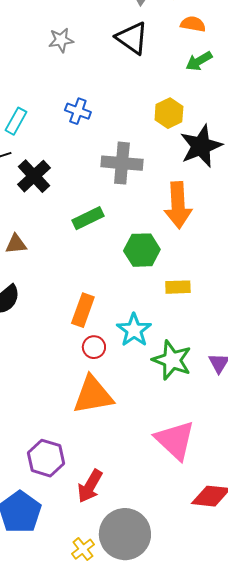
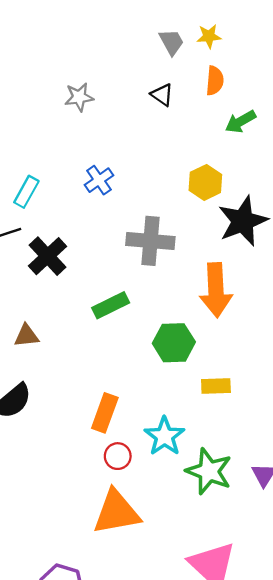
orange semicircle: (193, 24) -> (215, 81), moved, turned 85
black triangle: (132, 38) -> (162, 95), size x0.6
blue cross: (78, 111) -> (99, 180), turned 35

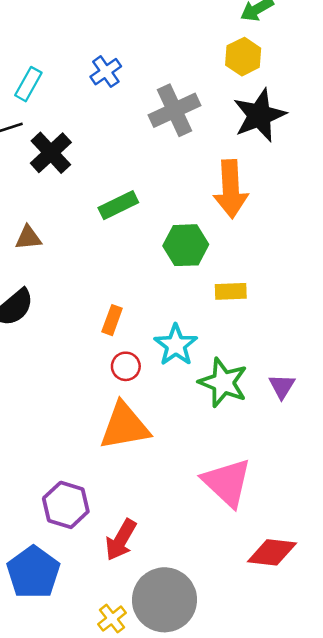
yellow hexagon: (205, 182) -> (243, 57), moved
gray cross: (150, 241) -> (174, 110), moved, turned -30
orange rectangle: (105, 413) -> (112, 320), size x0.7

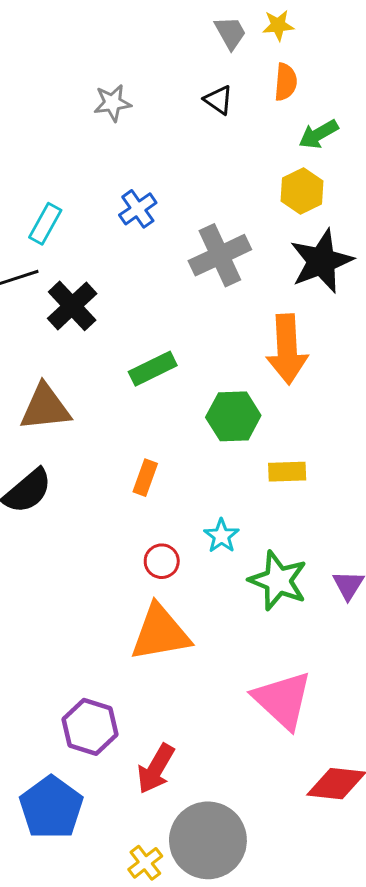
brown triangle: (28, 238) -> (45, 407), size x1.6
orange rectangle: (112, 320) -> (145, 478), moved
cyan star: (176, 345) -> (221, 536), size x0.7

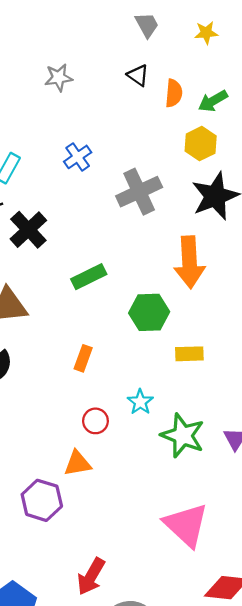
yellow star: (278, 25) -> (206, 33), moved
orange semicircle: (286, 82) -> (174, 93), moved
orange triangle: (160, 633) -> (78, 463), moved, size x0.6
purple hexagon: (90, 727) -> (42, 500), moved

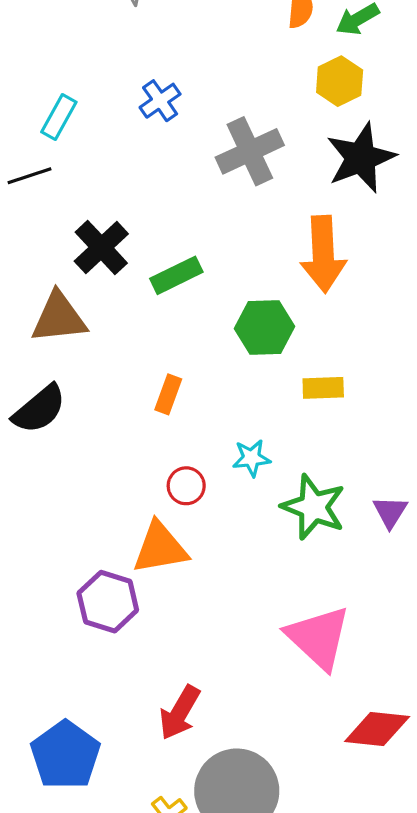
black cross: (28, 230) -> (101, 248), moved
cyan star: (140, 402) -> (251, 458), turned 30
orange triangle: (78, 463) -> (160, 548), size x1.4

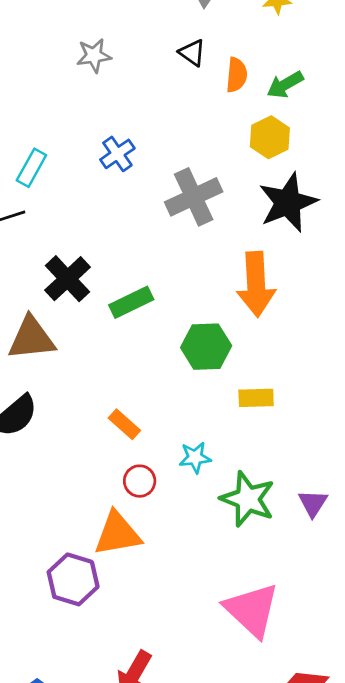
orange rectangle: (168, 394) -> (124, 424), moved, turned -68

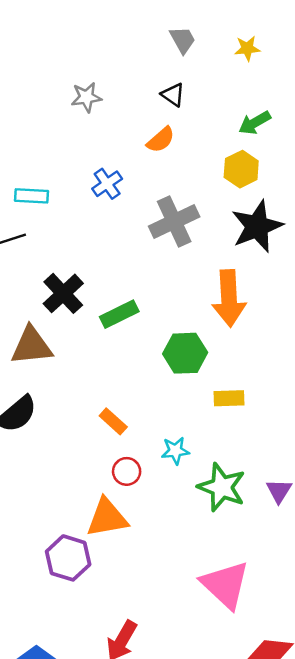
orange semicircle: (237, 75) -> (161, 140), moved, turned 44
cyan rectangle: (31, 168) -> (32, 196), turned 64

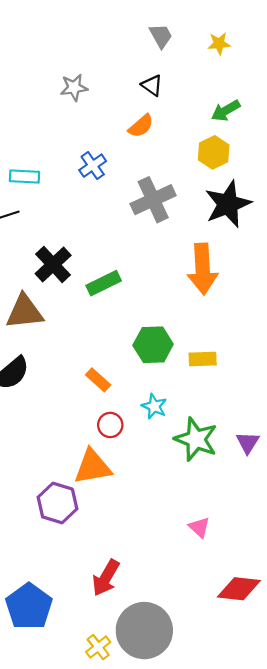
green hexagon: (185, 353) -> (153, 345), moved
cyan star: (175, 451) -> (154, 406), turned 30
pink triangle: (225, 585) -> (199, 527), size x0.5

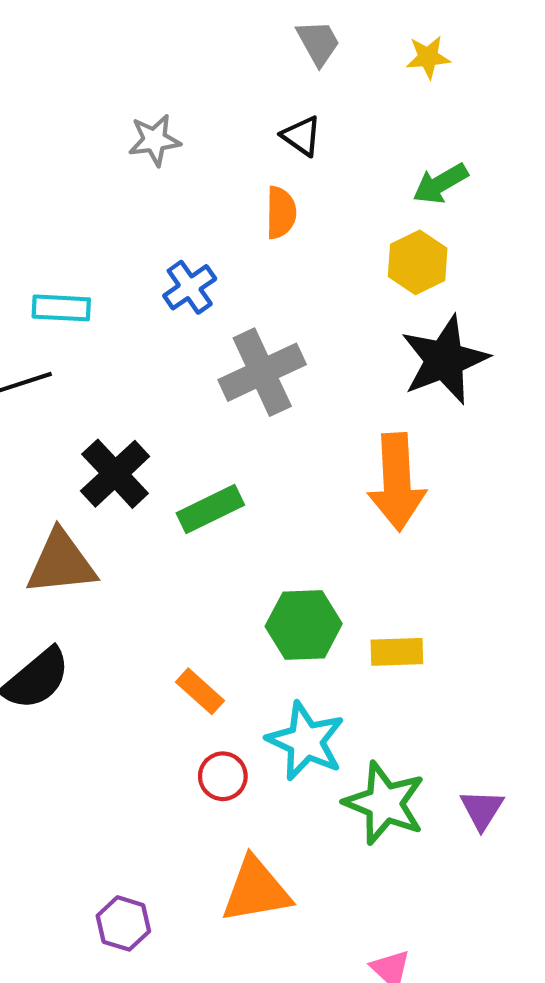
orange semicircle: (141, 126) -> (281, 213), turned -48
gray cross: (153, 200) -> (262, 372), moved
cyan star: (154, 406) -> (306, 741), size x1.6
orange triangle: (93, 467) -> (256, 890), moved
purple hexagon: (57, 503) -> (123, 923), size x0.7

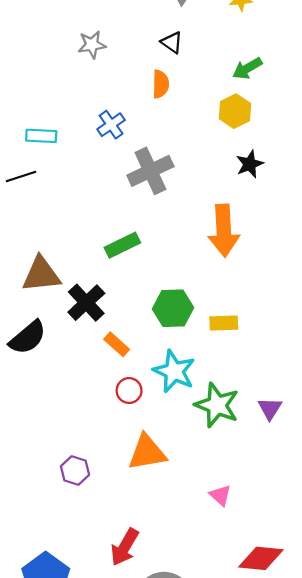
black star: (445, 360) -> (250, 164), size x0.6
black cross: (115, 474) -> (86, 303), moved

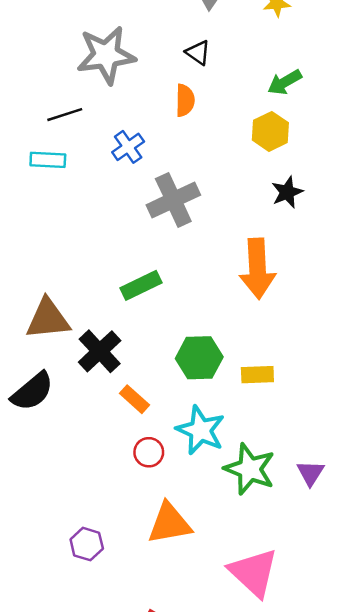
gray star: (92, 45) -> (106, 55), size x1.8
black line: (21, 176) -> (65, 115), moved
pink triangle: (220, 495) -> (254, 573), size x2.0

